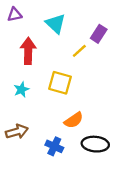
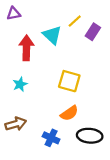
cyan triangle: (55, 24) -> (52, 35), moved
yellow line: (79, 51) -> (75, 21), moved
yellow square: (60, 83) -> (69, 81), moved

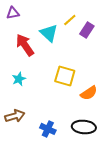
red arrow: (26, 48) -> (25, 45), turned -35
orange semicircle: (69, 113) -> (89, 93), moved

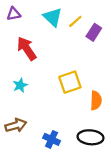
cyan triangle: (49, 33) -> (53, 17), moved
yellow square: (65, 76) -> (70, 82), turned -35
orange semicircle: (89, 93) -> (96, 100), turned -54

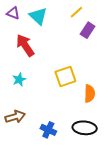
purple triangle: (14, 14) -> (13, 13), turned 32
cyan triangle: (53, 17) -> (38, 16), moved
yellow line: (75, 21) -> (76, 12), moved

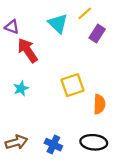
purple triangle: (13, 13) -> (12, 27), moved
cyan triangle: (38, 16) -> (58, 23), moved
brown arrow: (15, 117) -> (16, 142), moved

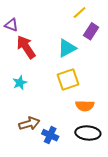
cyan triangle: (58, 23) -> (67, 48), moved, turned 48
orange semicircle: (99, 104) -> (85, 106), moved, turned 90
brown arrow: (16, 142) -> (29, 124), moved

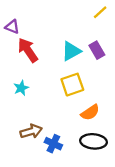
yellow line: (80, 12) -> (100, 12), moved
purple rectangle: (91, 31) -> (97, 50), moved, turned -63
orange semicircle: (85, 106) -> (90, 112), turned -36

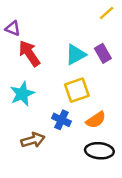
cyan star: (21, 88) -> (22, 94), size x1.5
blue cross: (53, 144) -> (61, 120), moved

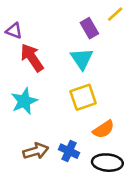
purple rectangle: (103, 53) -> (89, 28), moved
cyan triangle: (76, 55) -> (82, 59), turned -35
blue cross: (61, 120) -> (69, 151), moved

